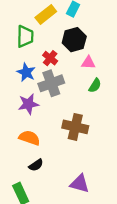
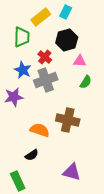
purple star: (28, 104) -> (14, 97), moved
orange semicircle: (29, 138) -> (40, 130), moved

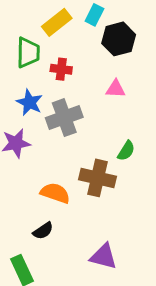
black hexagon: (67, 40) -> (119, 39), moved
red cross: (45, 57) -> (61, 69), moved, turned -32
green semicircle: (86, 82) -> (126, 151), moved

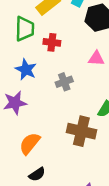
gray cross: (64, 118) -> (64, 82), moved, size x0.6
orange semicircle: (55, 193) -> (30, 143), moved, turned -70

